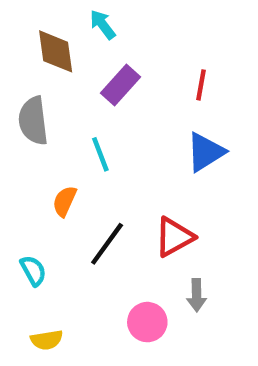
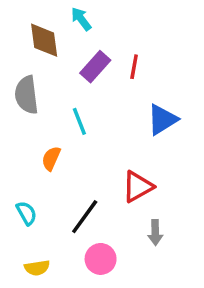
red line: (201, 85) -> (134, 67), moved
black line: (107, 244) -> (85, 217), moved
pink circle: (147, 322) -> (101, 259), moved

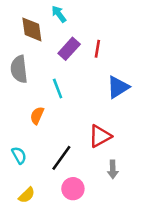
yellow semicircle: (37, 268) -> (27, 195), turned -36

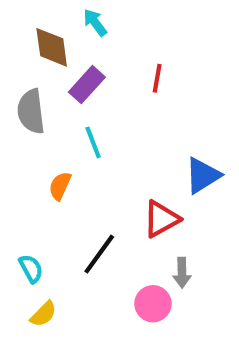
purple rectangle: (69, 49) -> (87, 85), moved
blue triangle: (118, 87) -> (203, 176), moved
cyan semicircle: (19, 155) -> (31, 269), moved
pink circle: (73, 189) -> (153, 304), moved

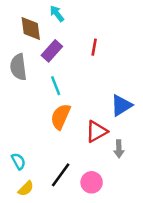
orange semicircle: (60, 186) -> (61, 117), moved, size x1.5
black line: (99, 254) -> (61, 175), moved
gray arrow: (182, 273) -> (119, 149), moved

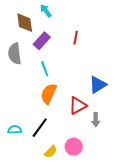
cyan semicircle: (18, 161) -> (15, 130), turned -64
black line: (61, 175) -> (40, 128), moved
yellow semicircle: (26, 189) -> (51, 152), moved

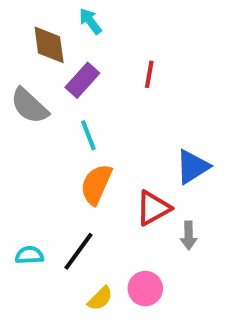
gray semicircle: (15, 54) -> (29, 106), turned -40

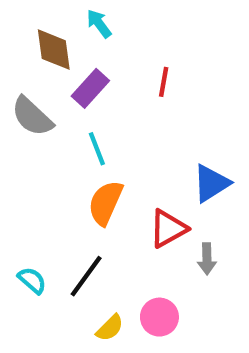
cyan semicircle: (29, 255) -> (32, 280), turned 44

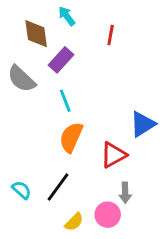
red line: (164, 82) -> (111, 35), moved
gray arrow: (207, 259) -> (125, 193), moved

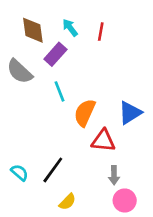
cyan arrow: (67, 16) -> (70, 28), moved
orange semicircle: (71, 137) -> (85, 113), moved
red triangle: (113, 155) -> (103, 141), turned 35
pink circle: (108, 215) -> (125, 200), moved

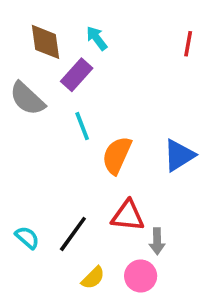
red line: (101, 32) -> (188, 44), moved
red triangle: (103, 141) -> (128, 216), moved
pink circle: (125, 200) -> (141, 276), moved

